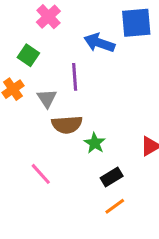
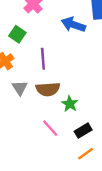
purple line: (75, 77) -> (43, 59), moved
gray triangle: (47, 98) -> (20, 88), moved
pink line: (41, 174) -> (50, 128), moved

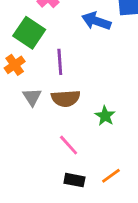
green square: (17, 34) -> (29, 33), size x1.5
green star: (70, 104) -> (105, 116), moved
black rectangle: (83, 131) -> (74, 180), moved, turned 42

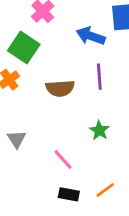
purple line: (60, 62) -> (99, 77), moved
gray triangle: (32, 97) -> (17, 139), moved
brown semicircle: (66, 98) -> (60, 88), moved

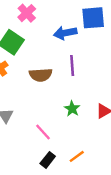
blue arrow: (91, 36) -> (65, 33), turned -30
black rectangle: (69, 194) -> (48, 160), turned -63

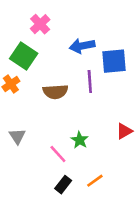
blue square: (93, 18) -> (114, 61), moved
green star: (72, 109) -> (80, 140), moved

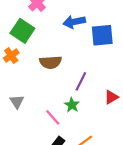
purple line: (90, 81) -> (81, 81), moved, turned 30

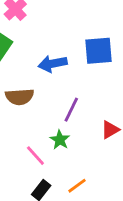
blue arrow: (74, 22) -> (53, 64), moved
brown semicircle: (51, 62) -> (20, 97), moved

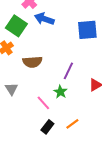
blue arrow: (53, 64) -> (44, 19), moved, turned 30

